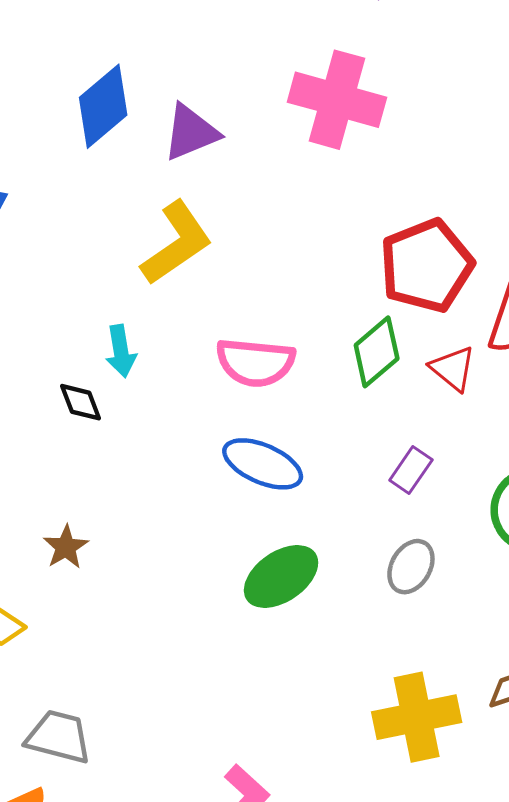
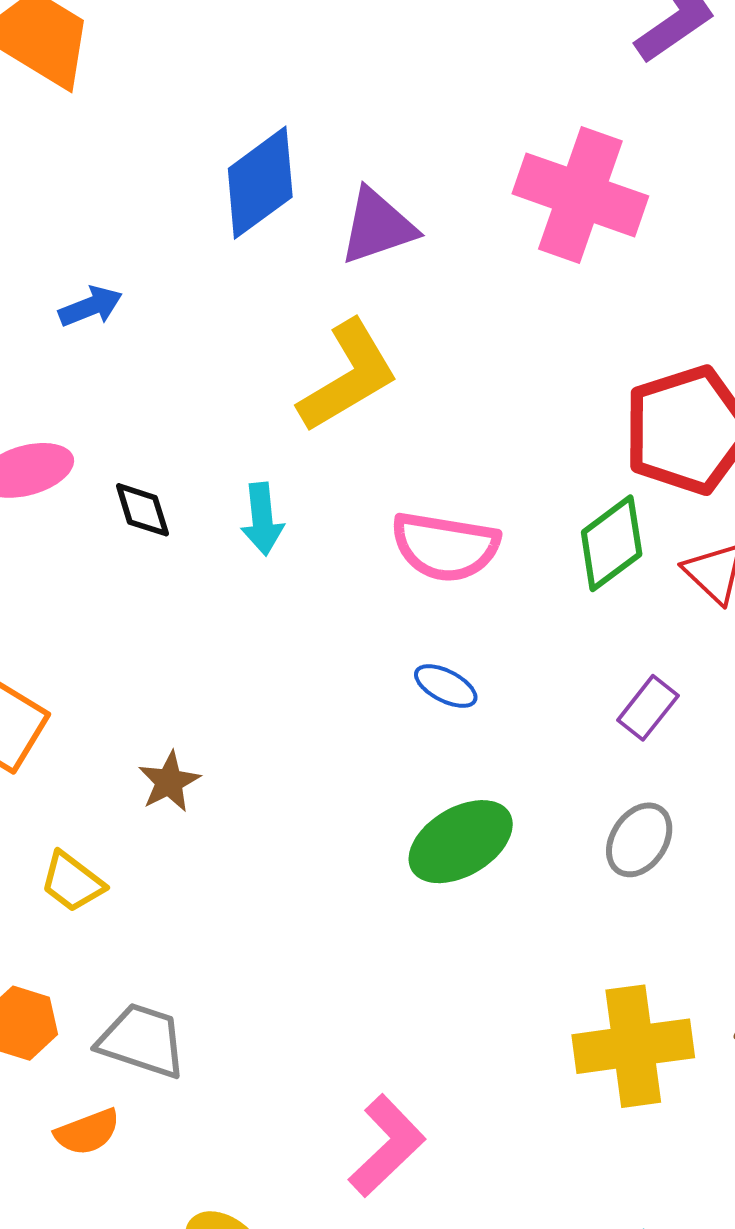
black diamond: (81, 402) -> (142, 510), moved
blue ellipse: (263, 464) -> (446, 686), size x0.6

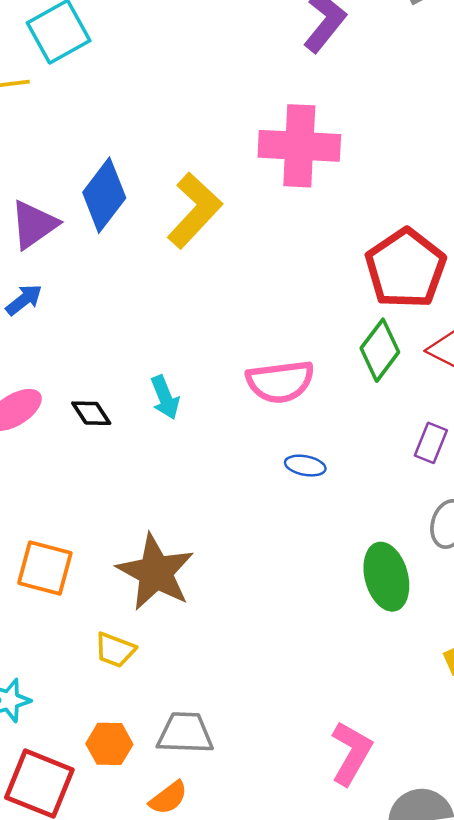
purple triangle: (378, 226) -> (34, 225), moved
yellow L-shape: (348, 376) -> (195, 210), moved
brown star: (169, 782) -> (156, 572), size x2.0
green ellipse: (461, 842) -> (386, 577), moved, turned -58

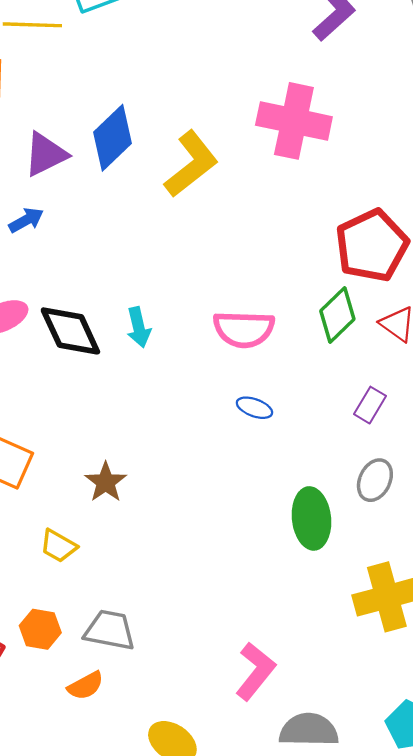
black diamond: (91, 413) -> (70, 331), size x1.8
brown star: (156, 572) -> (106, 482), size x0.6

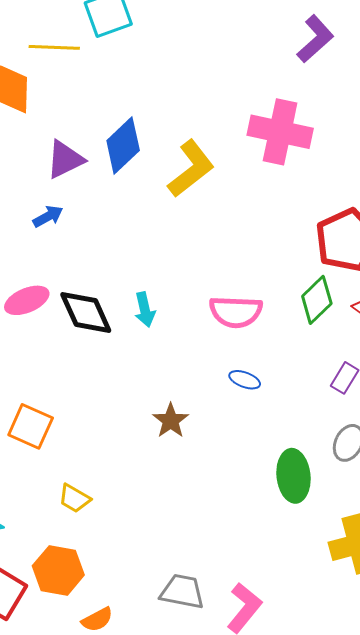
brown star: (106, 482) -> (171, 421), moved
orange hexagon: (40, 629) -> (58, 570), size x1.4
gray trapezoid: (110, 630) -> (182, 592), moved

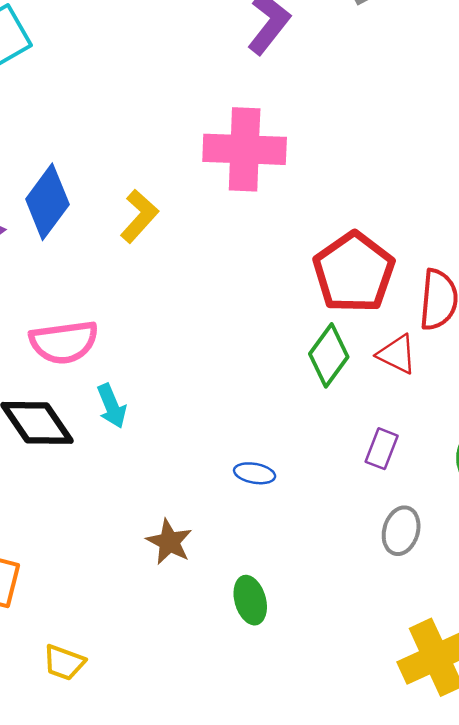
yellow L-shape: (191, 169) -> (139, 216), size x0.7
pink semicircle: (236, 312) -> (64, 342), moved
green ellipse: (293, 476) -> (250, 600), moved, size x0.7

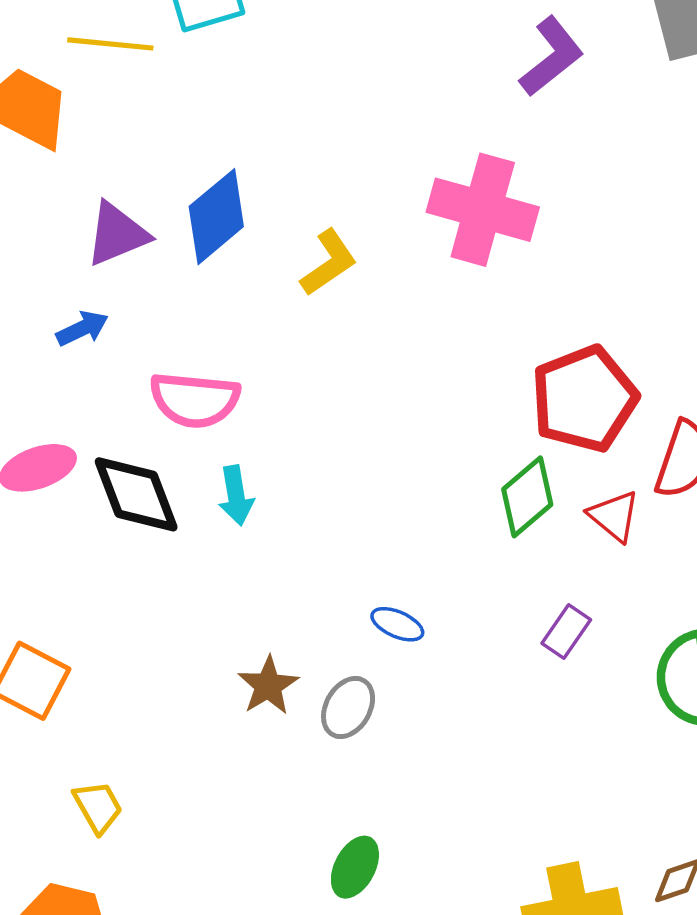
gray ellipse: (401, 531) -> (348, 708), moved
green ellipse: (250, 600) -> (355, 867), moved, turned 30
yellow trapezoid: (64, 662) -> (98, 807), turned -153

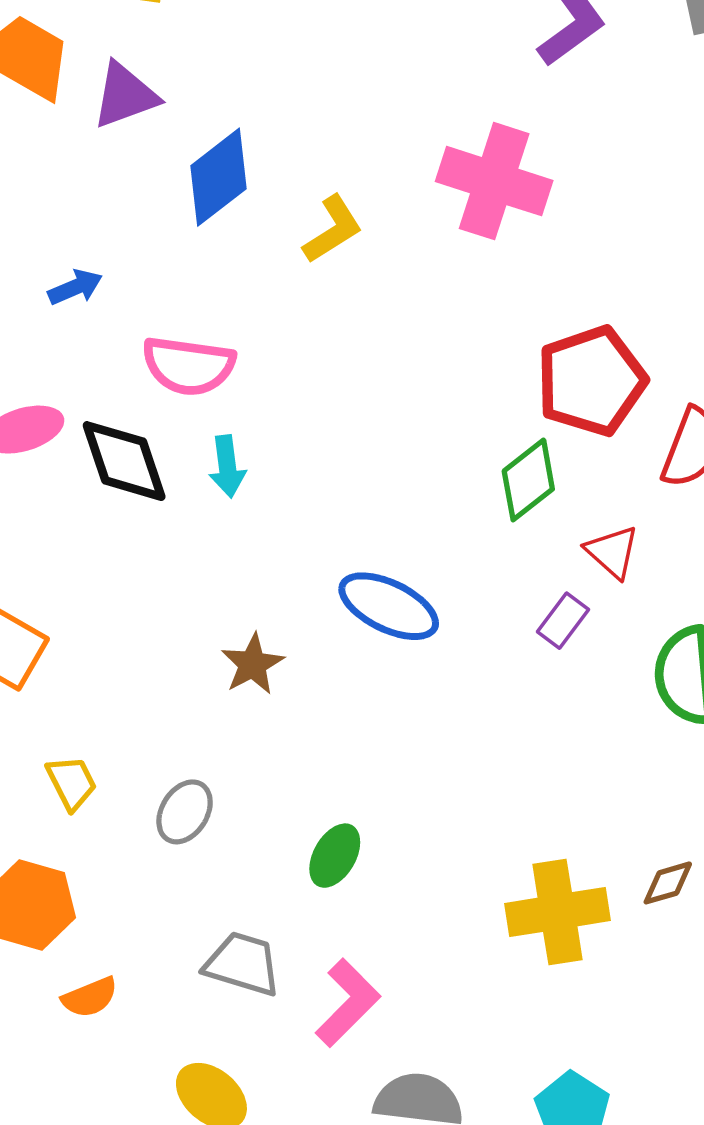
purple triangle: (117, 234) -> (125, 95), moved
red triangle: (614, 516) -> (612, 552), moved
blue ellipse: (397, 624) -> (389, 606), size x1.8
gray ellipse: (348, 708) -> (185, 812), moved

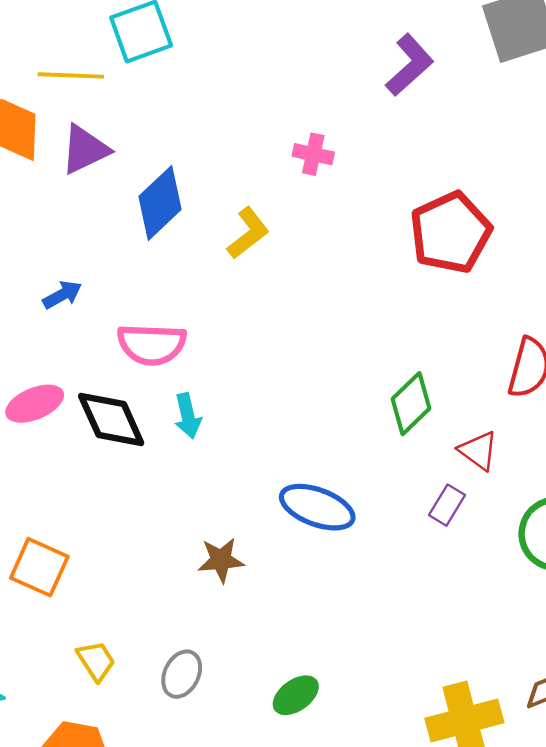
pink cross: (494, 181) -> (313, 154), moved, size x0.5
red pentagon: (591, 381) -> (451, 233), moved
brown star: (253, 664) -> (221, 560), turned 30
green ellipse: (335, 856) -> (296, 695), turned 30

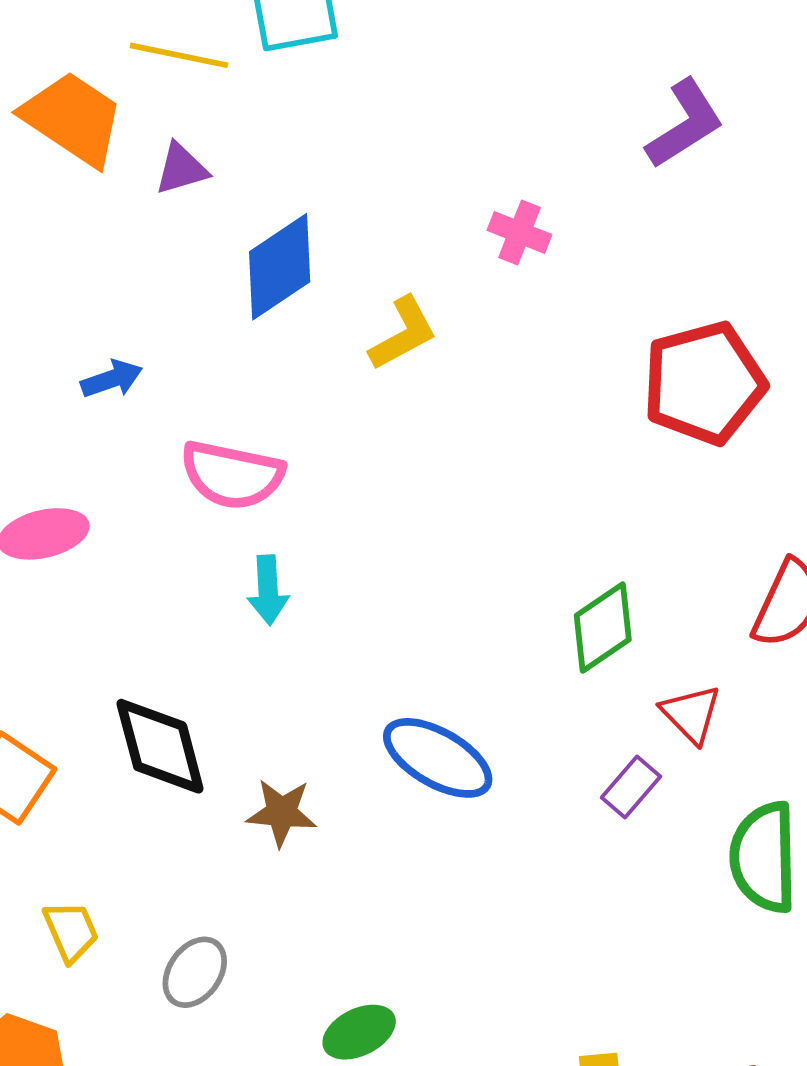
purple triangle: (85, 149) -> (181, 169), size x0.7
black diamond: (111, 419) -> (160, 746), moved

